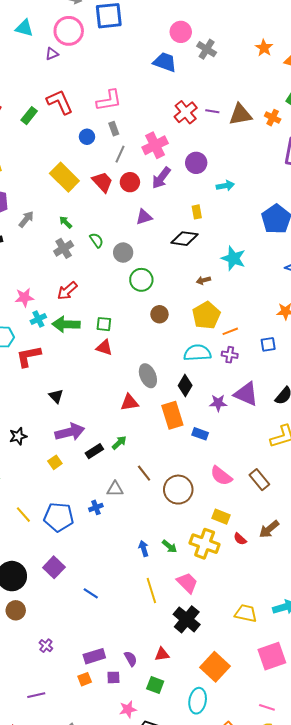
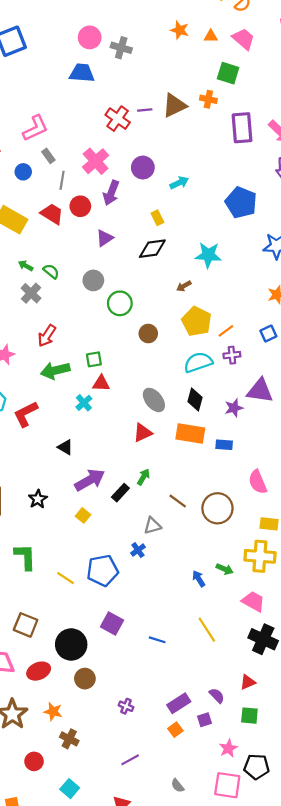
green semicircle: (96, 240) -> (51, 271), moved
cyan cross: (38, 319) -> (84, 403), moved
orange rectangle: (172, 415) -> (190, 434), turned -48
pink semicircle: (221, 476) -> (258, 482), turned 45
yellow line: (151, 591) -> (207, 630), moved

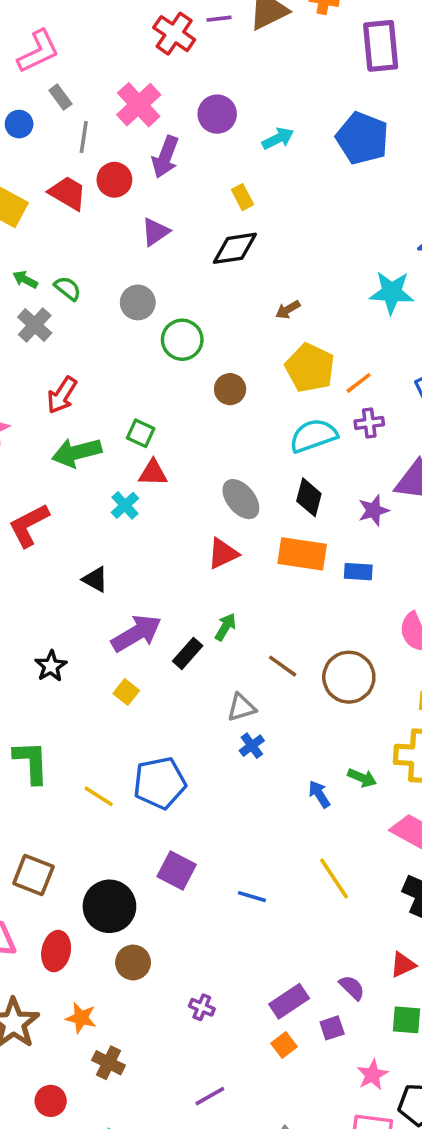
blue pentagon: (241, 203) -> (362, 138), moved
cyan star: (208, 255) -> (392, 292), moved
green square: (94, 359) -> (141, 433), turned 35
blue cross: (138, 550) -> (252, 746), moved
red ellipse: (39, 671) -> (56, 951), turned -55

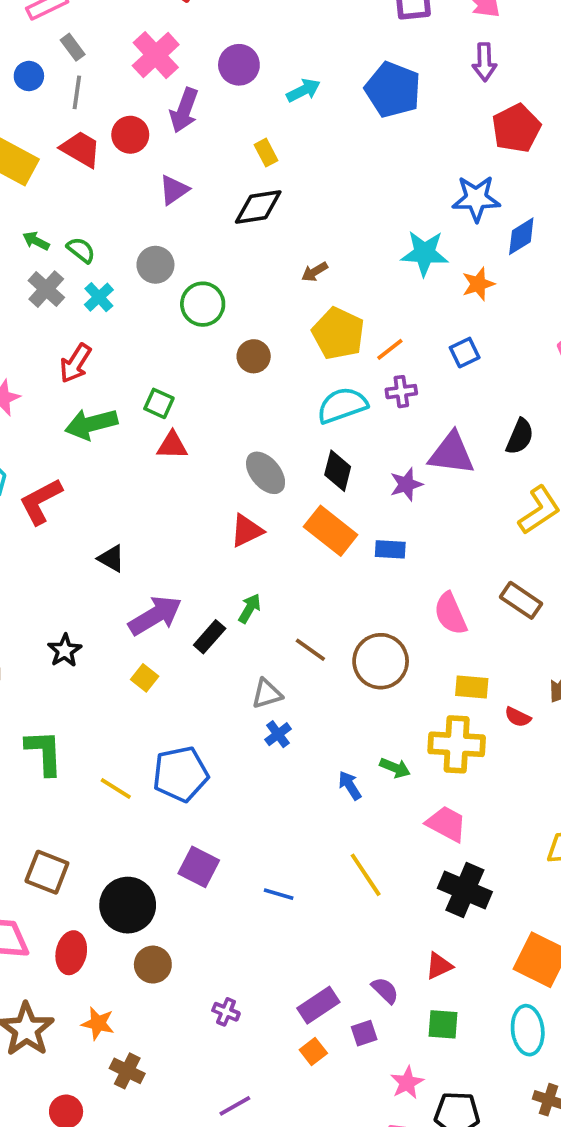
gray line: (84, 137) -> (77, 92), moved
cyan cross: (125, 505) -> (99, 297), moved
orange rectangle: (302, 554) -> (331, 531), turned 30

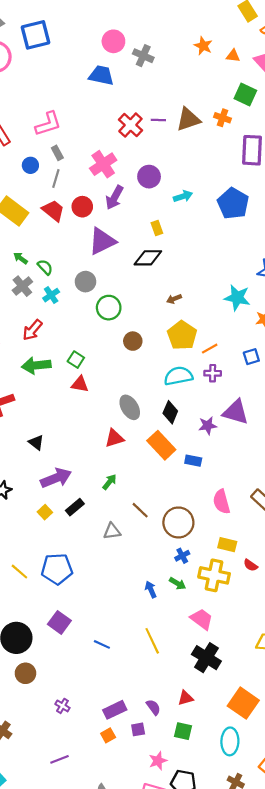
purple triangle: (174, 190) -> (102, 241), size x1.6
black rectangle: (210, 637) -> (75, 507), moved
blue cross: (278, 734) -> (182, 556), moved

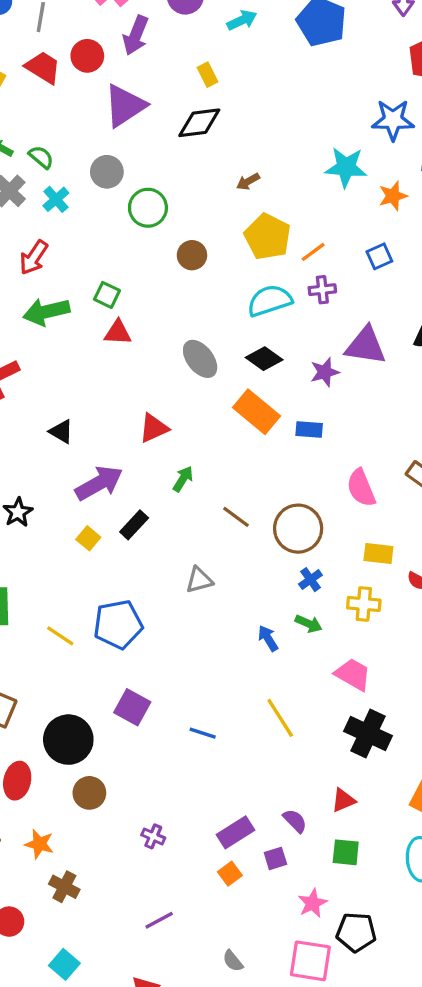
black diamond: (170, 412) -> (264, 359), turned -70
red triangle: (114, 438) -> (154, 428), moved
gray triangle: (112, 531) -> (199, 580), moved
yellow cross: (214, 575) -> (364, 604), size x0.7

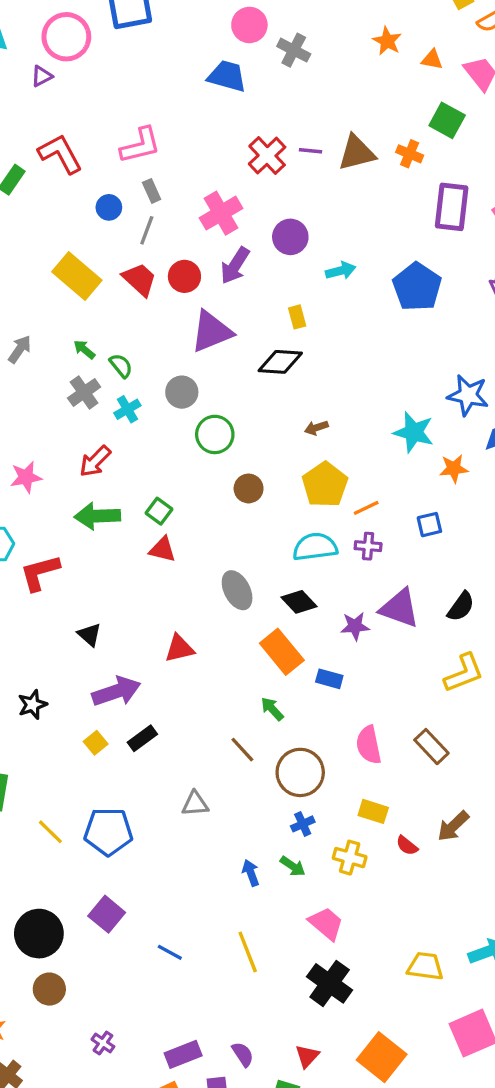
green arrow: (183, 479) -> (272, 709), moved, turned -85
red triangle: (343, 800) -> (307, 1056), moved, turned -35

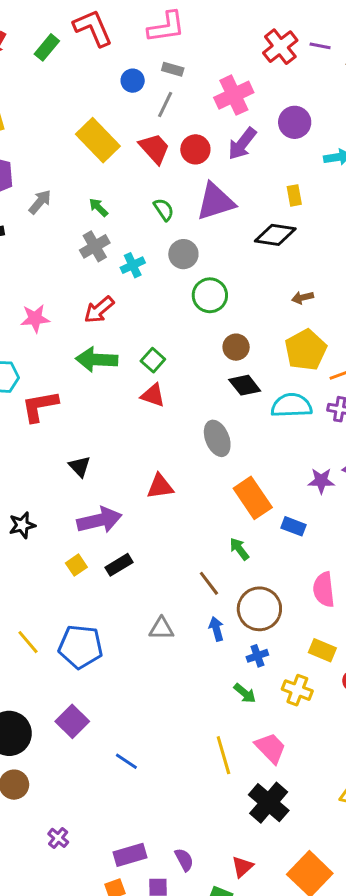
gray rectangle: (152, 191) -> (173, 69), turned -55
green semicircle: (121, 366) -> (164, 210), moved
black diamond: (299, 602) -> (245, 385), moved
blue arrow: (251, 873) -> (216, 629), moved
yellow line: (248, 952) -> (223, 755), moved

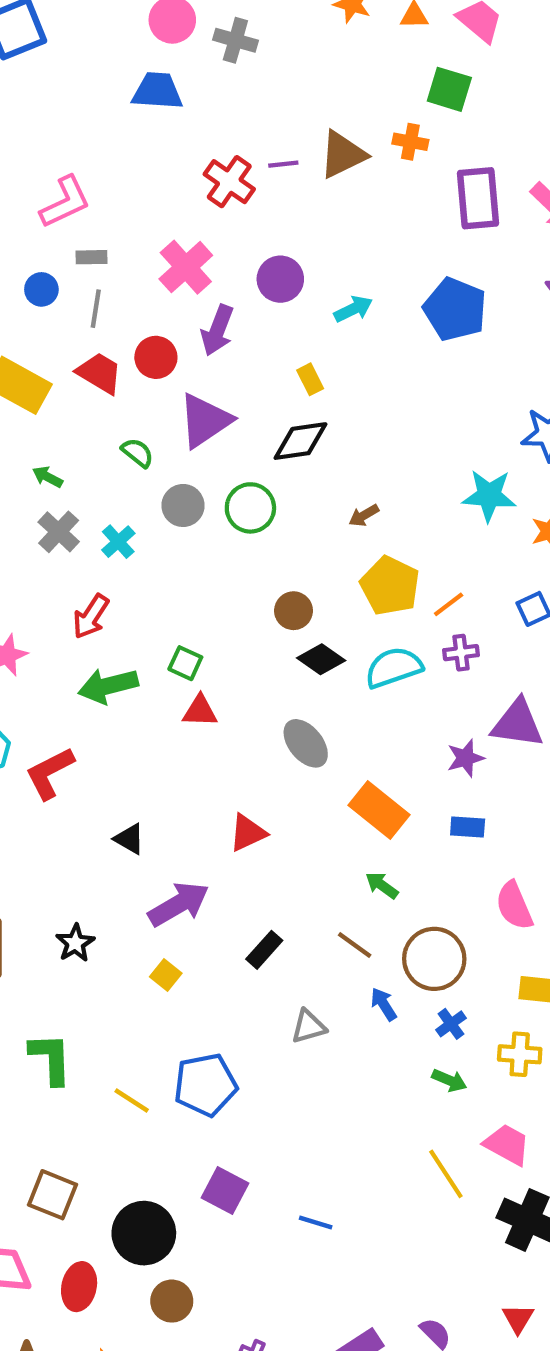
green circle: (210, 295) -> (250, 508), moved
blue rectangle: (294, 526) -> (468, 827), moved
black rectangle: (119, 565) -> (264, 950), moved

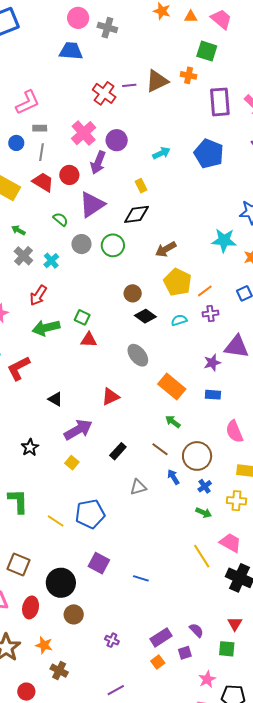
purple circle: (280, 279) -> (117, 140), moved
brown arrow: (364, 515) -> (166, 249), size x1.5
cyan semicircle: (394, 667) -> (179, 320), size x0.6

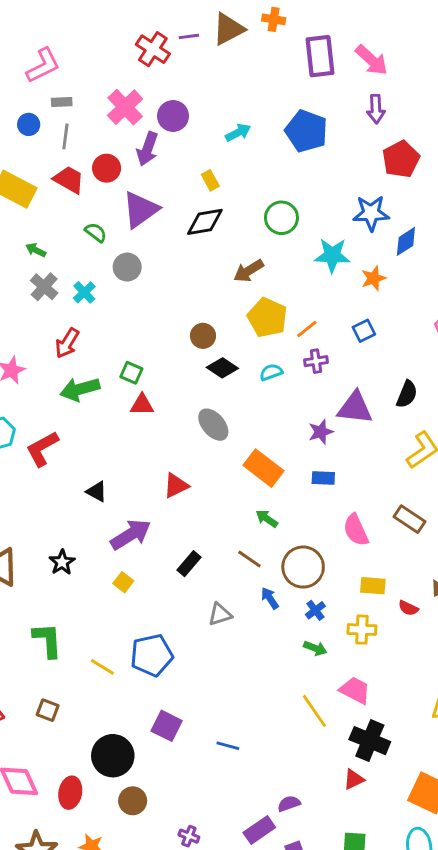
green circle: (113, 245) -> (281, 218), moved
brown square: (18, 565) -> (48, 710), moved, size x0.7
red triangle: (235, 624) -> (354, 779), moved, turned 35
purple semicircle: (196, 630) -> (289, 804), moved, turned -63

